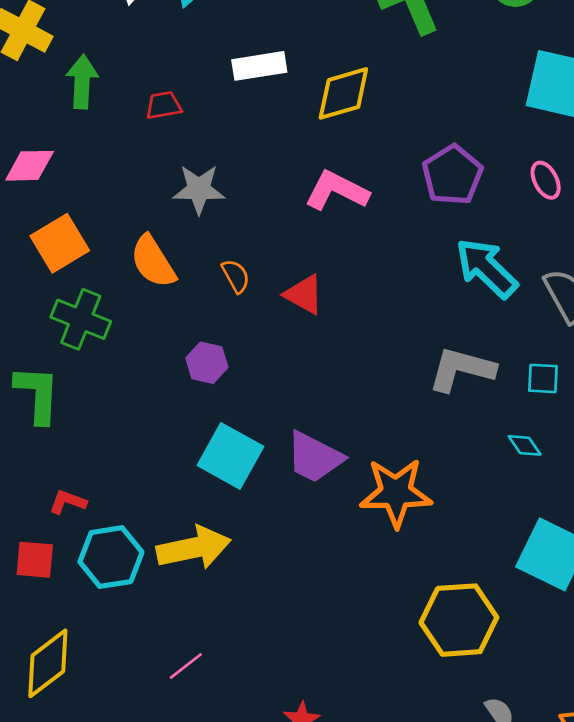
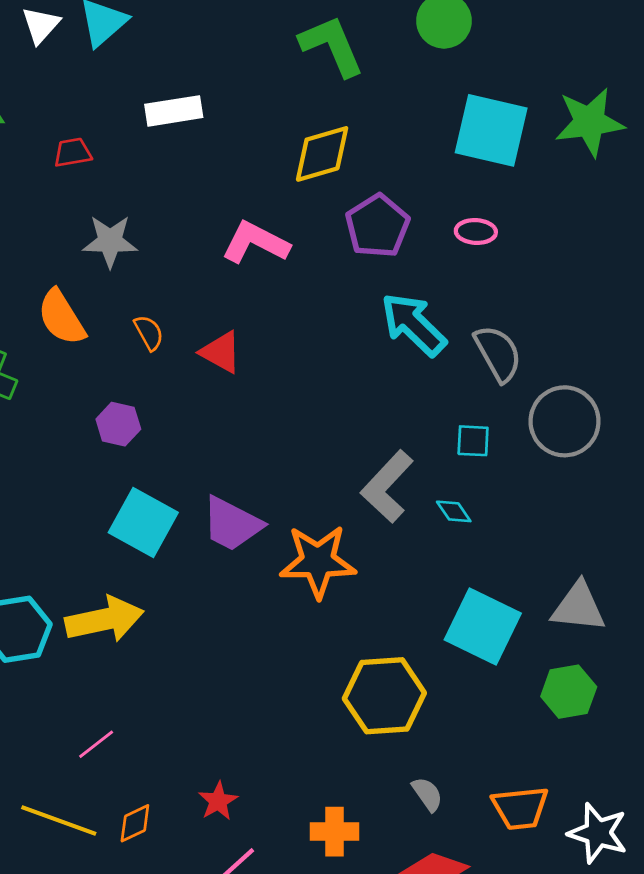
yellow diamond: (343, 93) -> (322, 154), moved
pink ellipse: (546, 180) -> (476, 232), turned -60
gray L-shape: (462, 369) -> (387, 487), moved, turned -62

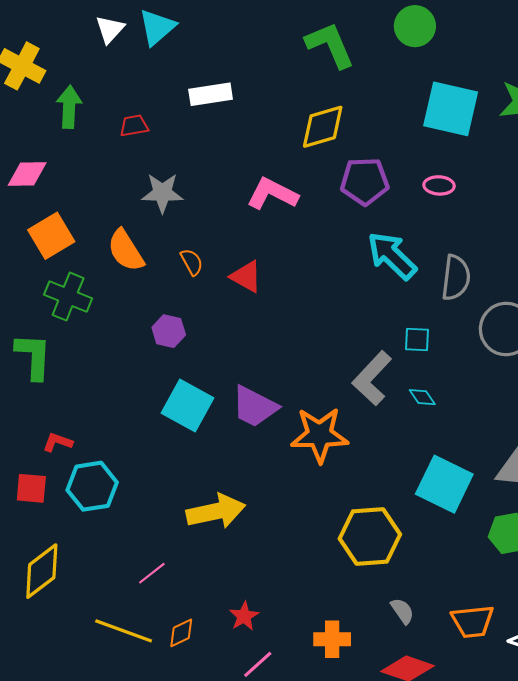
purple pentagon: (377, 226) -> (365, 181), turned 30
gray semicircle: (498, 353) -> (456, 278), turned 36
cyan square: (473, 441) -> (417, 339), moved
yellow arrow: (104, 620) -> (216, 511), moved

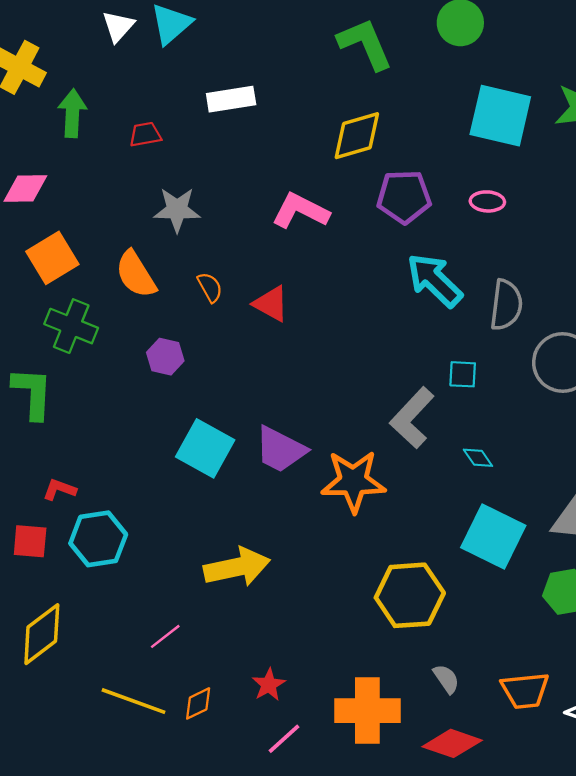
purple hexagon: (169, 331) -> (165, 357), moved
cyan diamond: (422, 397) -> (478, 458), moved
orange cross: (332, 639) -> (367, 711), size x1.6

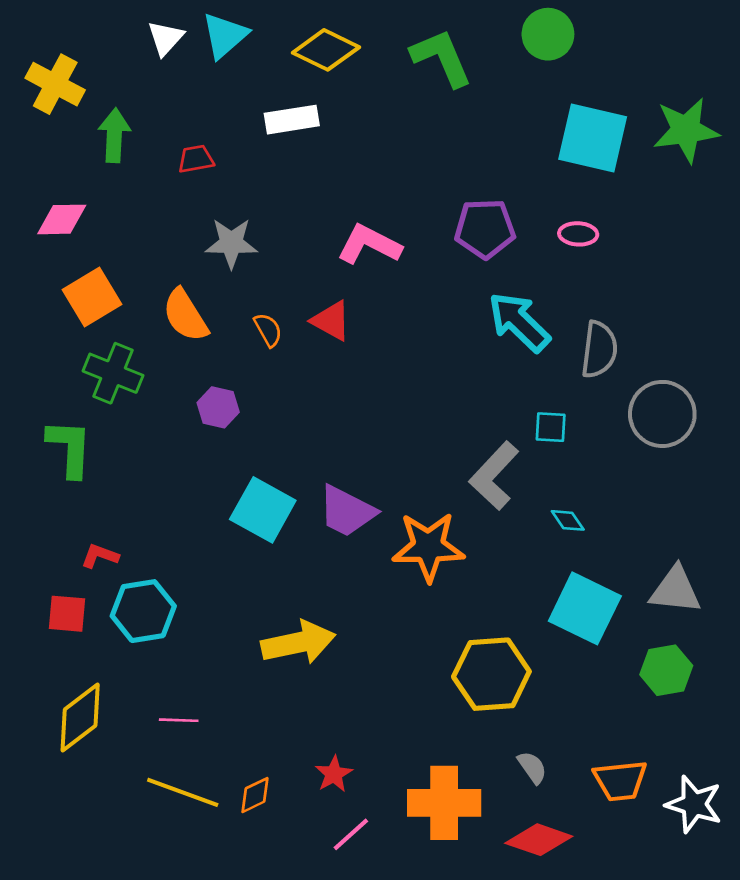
yellow diamond: (357, 136) -> (326, 50), moved, turned 42
red triangle: (271, 304) -> (331, 321), moved
pink line: (165, 636) -> (179, 720), moved, turned 40

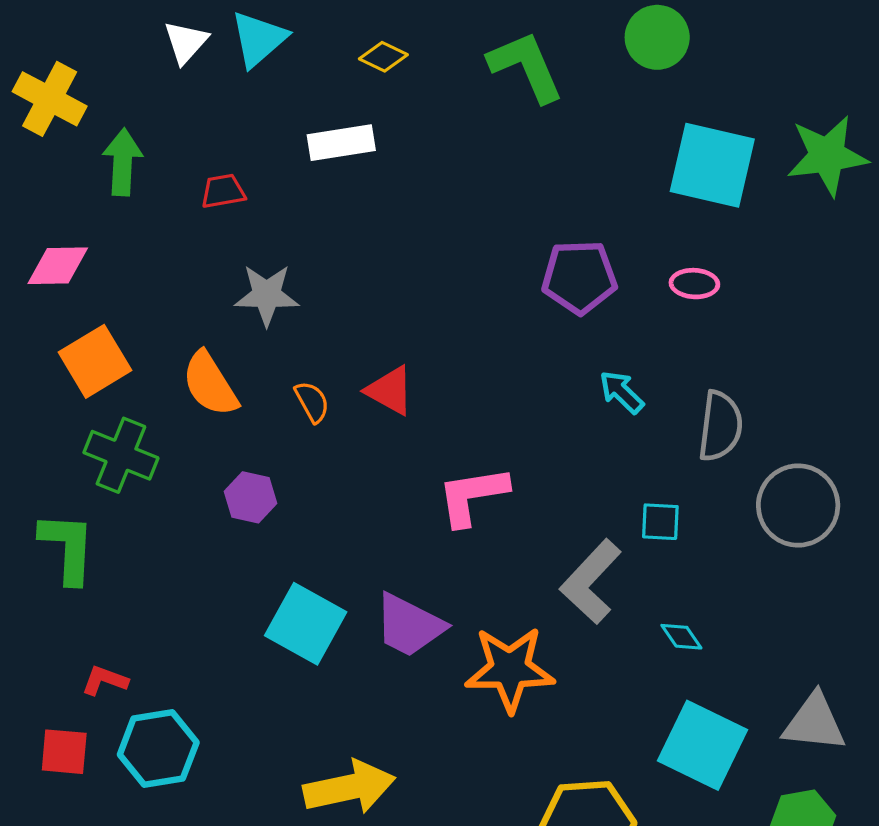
yellow diamond: (326, 50) -> (383, 57), size x0.6
pink L-shape: (369, 244) -> (472, 496), moved, turned -36
cyan arrow: (519, 322) -> (622, 392), size x0.6

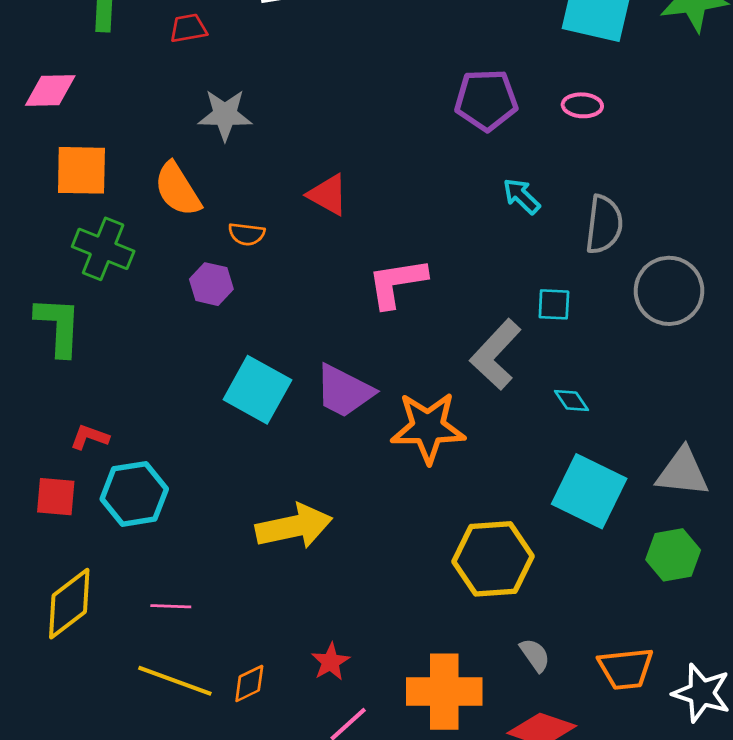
orange square: (95, 361) -> (81, 170), turned 32
orange semicircle: (312, 402) -> (247, 234), moved, turned 126

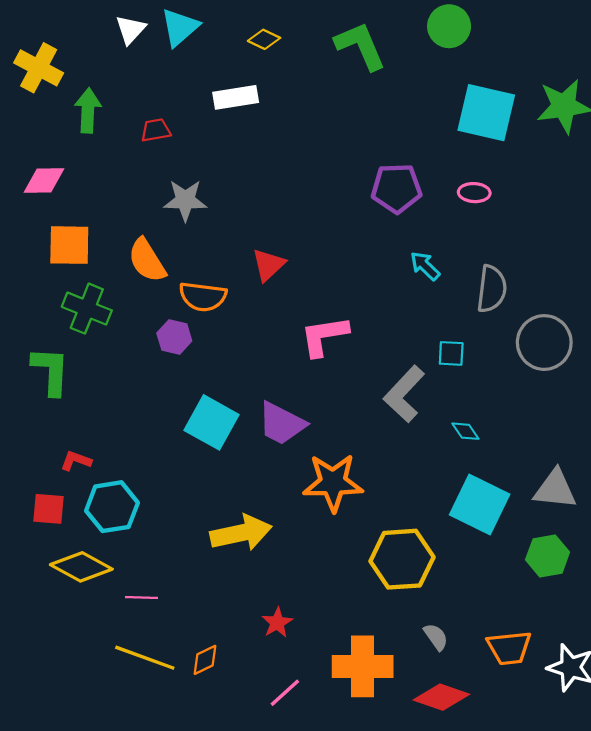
red triangle: (328, 195) -> (268, 265), turned 48
orange semicircle: (247, 234) -> (203, 297), size x1.6
orange star: (428, 428) -> (333, 483), moved
yellow diamond: (69, 604) -> (81, 567), moved, turned 66
red star: (331, 662) -> (277, 623), moved

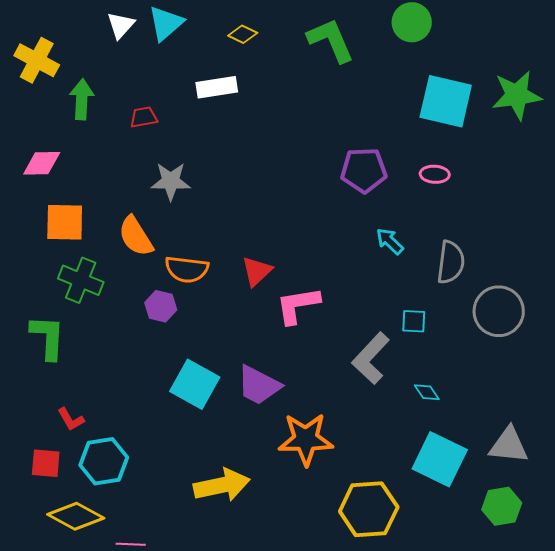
red triangle: (268, 265) -> (257, 271), moved
red L-shape: (76, 461) -> (71, 419), turned -140

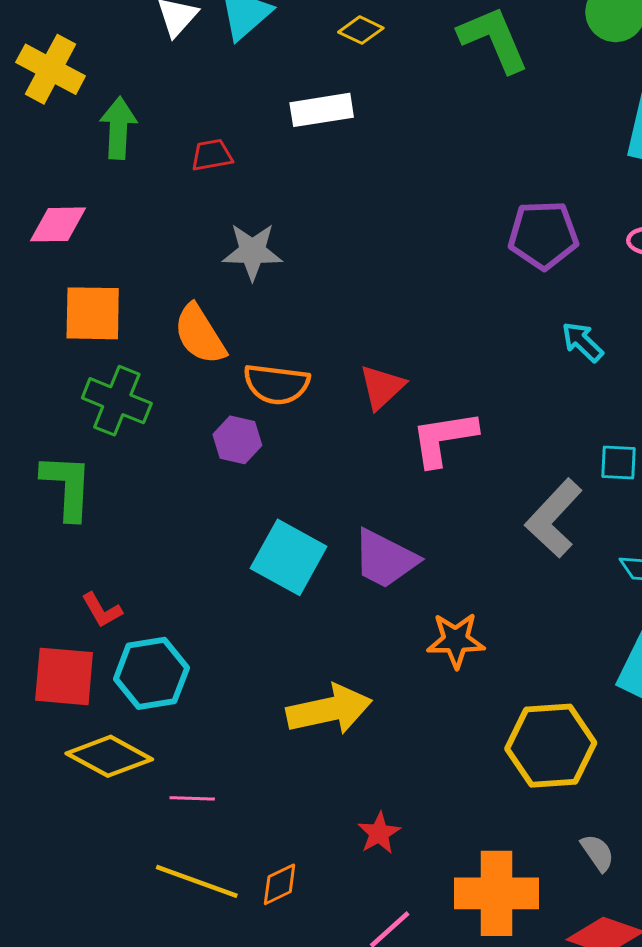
orange star: (306, 439) -> (456, 640), size x0.7
red square: (46, 463) -> (64, 676), size x1.4

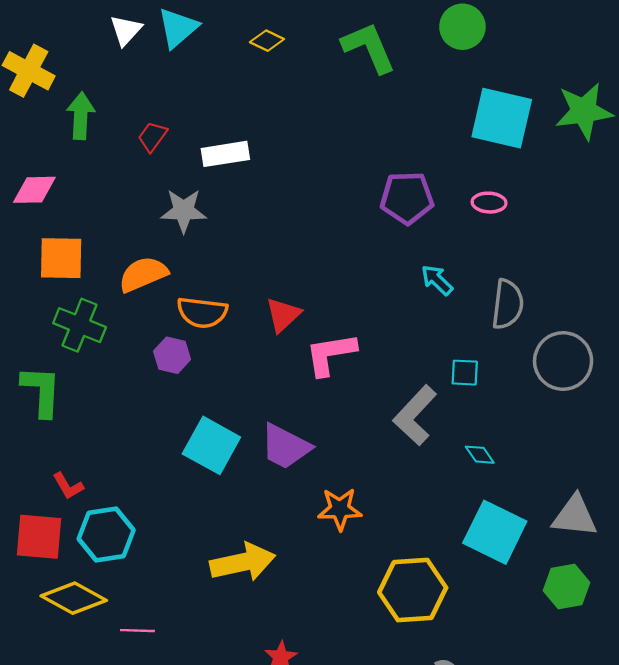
white rectangle: (322, 110) -> (225, 154), moved
red trapezoid: (212, 155) -> (152, 137), turned -44
orange semicircle: (200, 334) -> (143, 274), turned 99

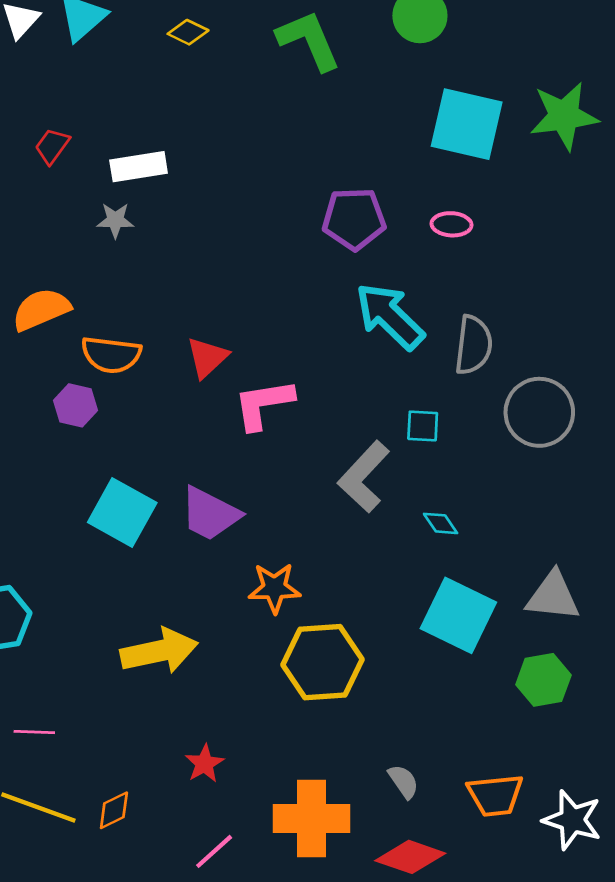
gray star: (184, 211) -> (115, 220), moved, size x0.7
cyan arrow: (437, 280) -> (390, 316), size x1.8
yellow hexagon: (413, 590) -> (322, 662), moved

